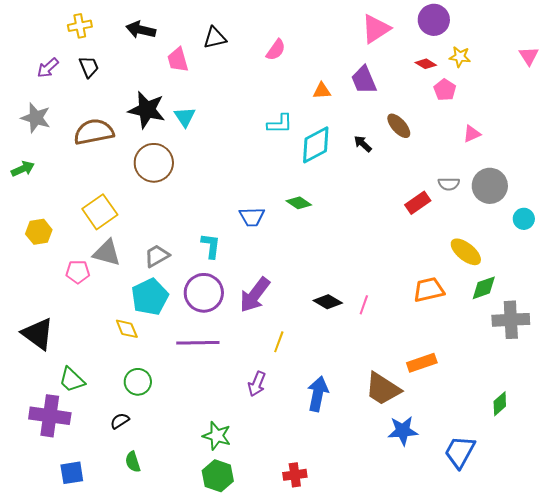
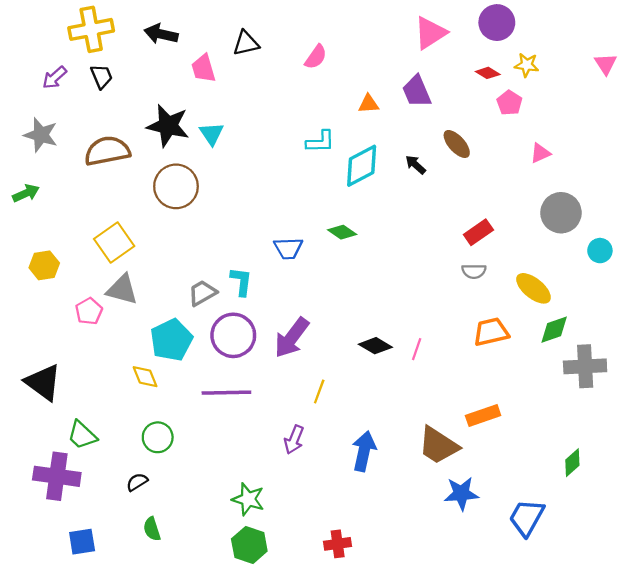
yellow cross: (80, 26) -> (91, 29), size x1.6
gray semicircle: (449, 184) -> (474, 271), moved
gray trapezoid: (157, 256) -> (202, 293), moved
pink pentagon: (78, 272) -> (89, 311), turned -30

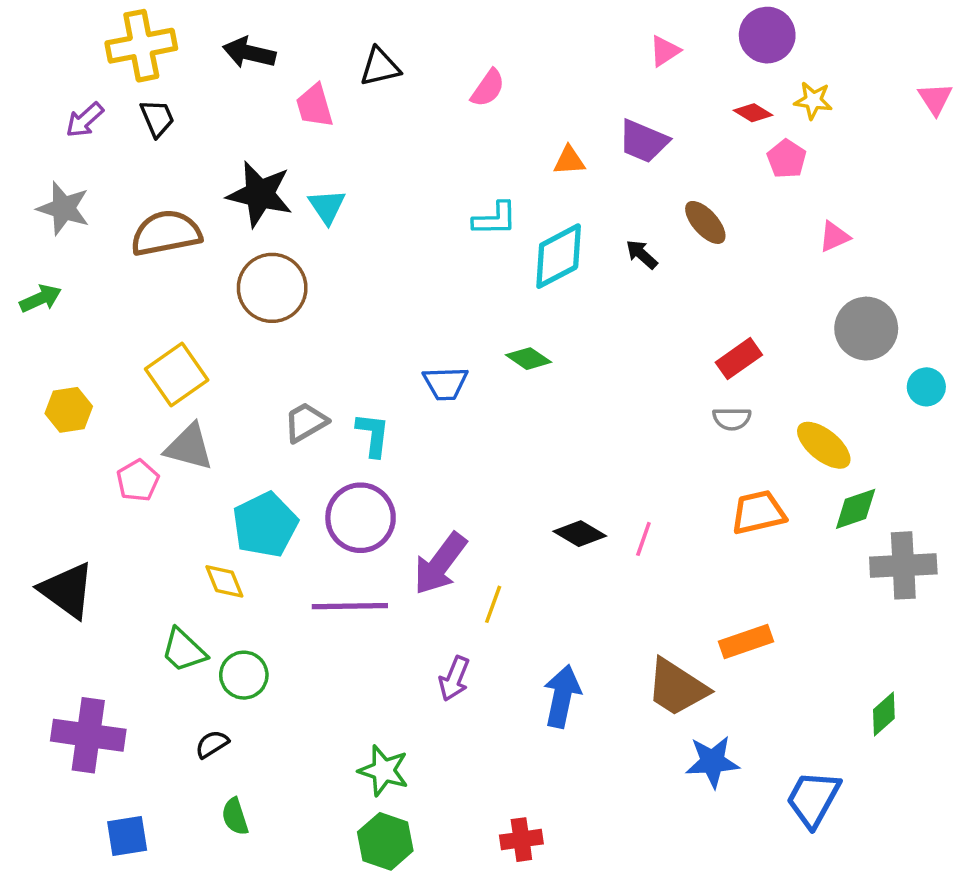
pink triangle: (430, 33) -> (665, 51), size x0.6
purple trapezoid: (417, 91) -> (643, 141), turned -44
gray trapezoid: (202, 293) -> (306, 422), moved
purple arrow: (292, 338) -> (440, 564), moved
green trapezoid: (82, 435) -> (184, 650), moved

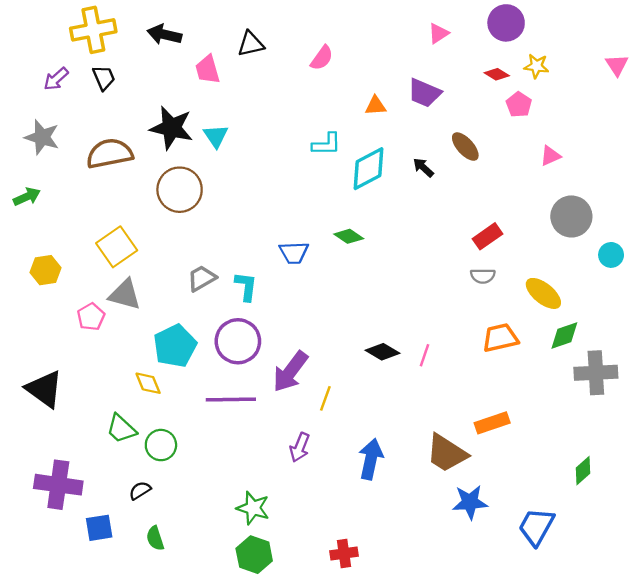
blue square: (127, 836) -> (99, 528), moved

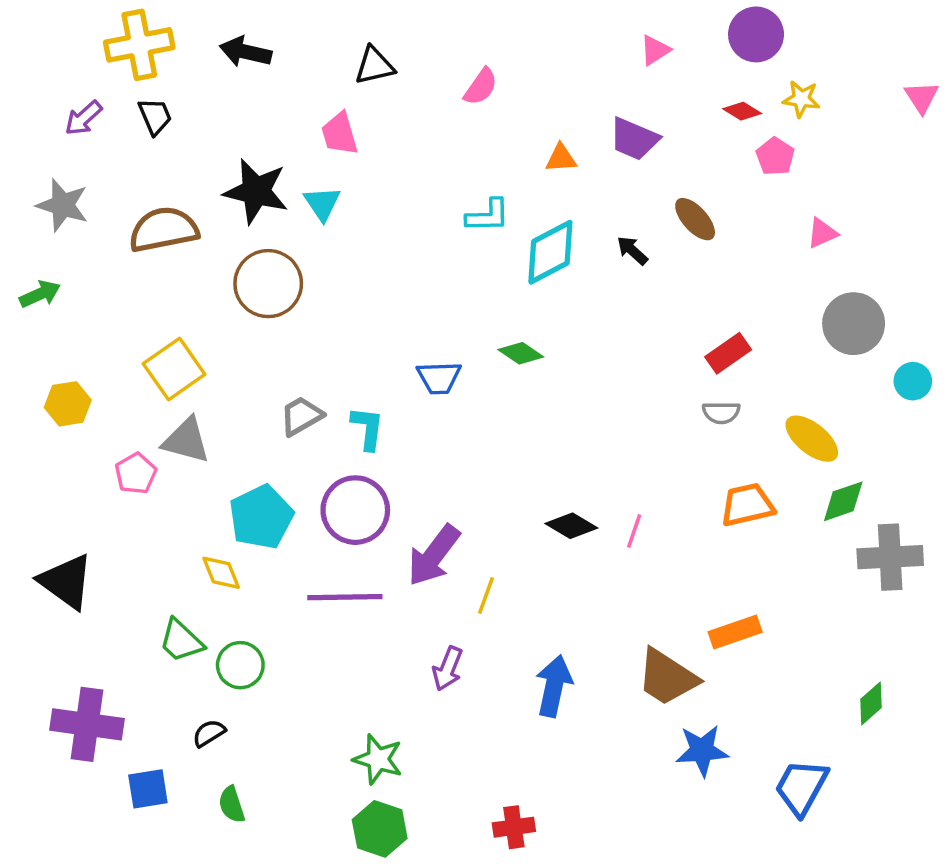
pink trapezoid: (208, 70) -> (340, 134), moved

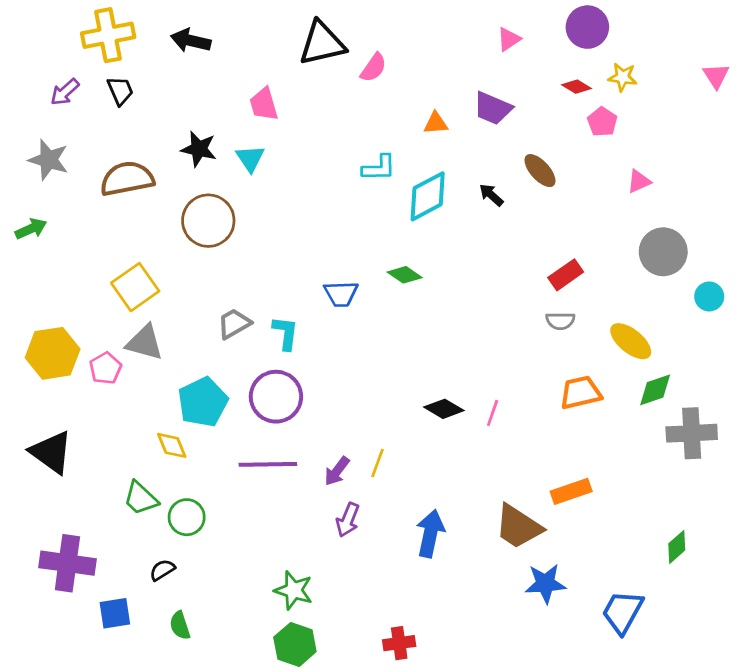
black triangle: (374, 66) -> (322, 43), moved, size x1.5
black star: (256, 191) -> (199, 149), size x0.7
yellow hexagon: (68, 404) -> (53, 353), moved, size x1.5
purple arrow: (434, 555) -> (337, 471), moved, size x0.6

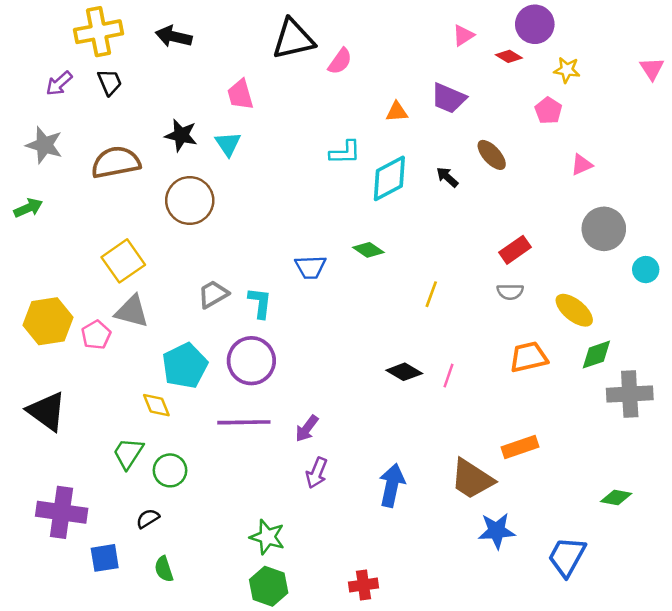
red diamond: (577, 87) -> (509, 56), moved
yellow line: (378, 463) -> (431, 294), moved
green trapezoid: (141, 498) -> (128, 453), turned 80
green diamond: (677, 547) -> (616, 498), turned 52

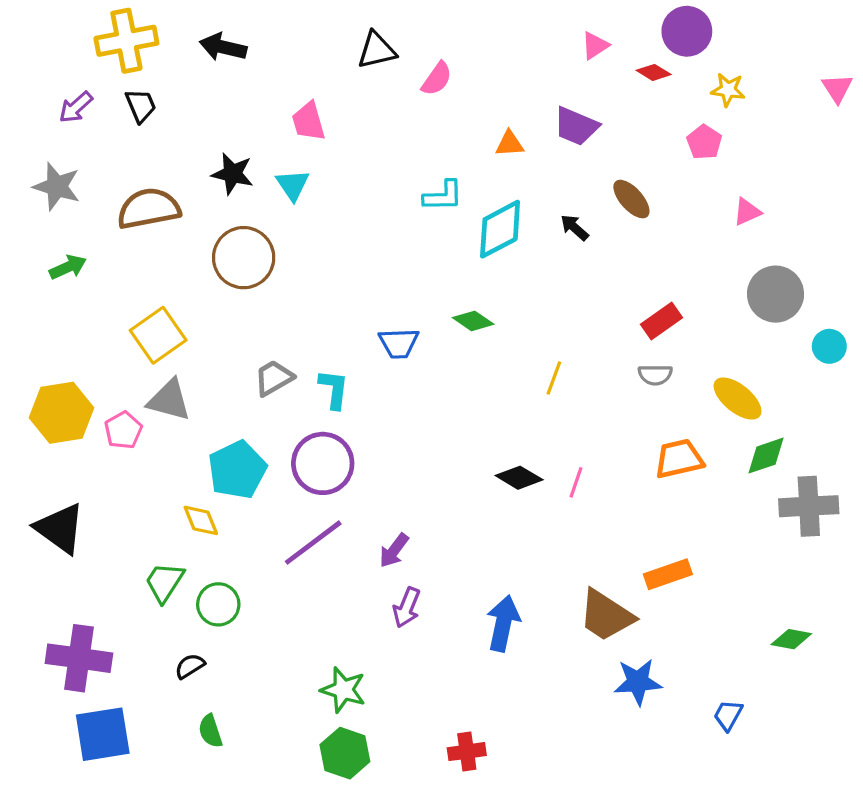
black triangle: (293, 39) -> (377, 50), size x0.7
green arrow: (28, 208) -> (68, 267), moved
purple line: (244, 422) -> (313, 543), turned -36
blue trapezoid: (567, 557) -> (728, 715), size x0.6
blue square: (105, 558) -> (103, 734), moved, size x1.5

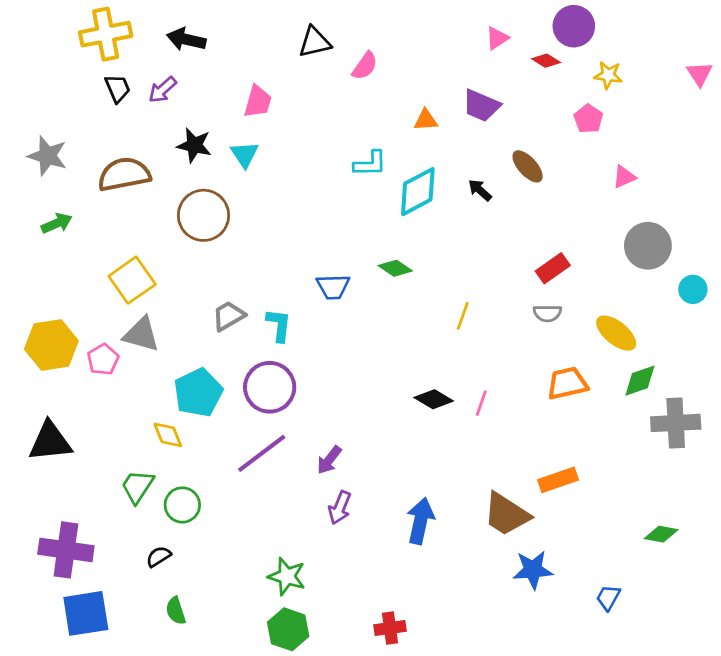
purple arrow: (76, 107) -> (163, 90), moved
pink trapezoid: (308, 121) -> (258, 102), turned -148
black triangle: (60, 528) -> (50, 441), turned -42

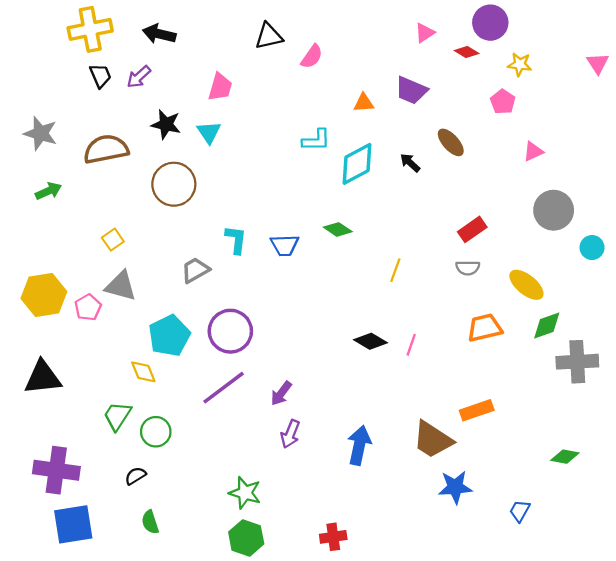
yellow square: (132, 280) -> (113, 240), size x0.6
cyan L-shape: (279, 325) -> (236, 240), moved

